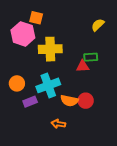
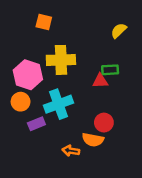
pink hexagon: (23, 34) -> (28, 75), moved
orange semicircle: (69, 101) -> (93, 140), moved

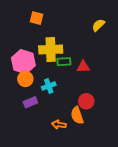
green rectangle: (110, 70) -> (64, 62), moved
orange circle: (21, 102) -> (25, 79), moved
cyan cross: (59, 104) -> (49, 86), size x0.6
orange semicircle: (93, 140) -> (77, 115), turned 60

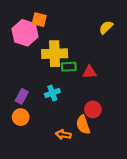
pink hexagon: (23, 62) -> (25, 33), moved
orange circle: (25, 79) -> (21, 117), moved
purple rectangle: (30, 102) -> (22, 96), moved, turned -40

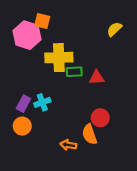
cyan cross: (52, 93) -> (42, 102), moved

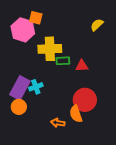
purple rectangle: (23, 104) -> (20, 88), size x1.6
red circle: (100, 118) -> (85, 100), size x1.5

